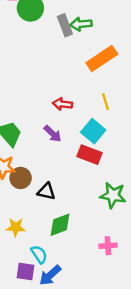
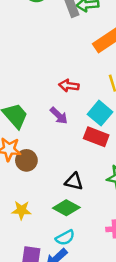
black triangle: (46, 192) -> (74, 182), moved
green diamond: (60, 225) -> (66, 208), turned 50
cyan semicircle: (39, 254) -> (65, 238), moved, turned 96

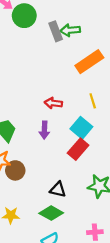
purple arrow: (59, 116) -> (44, 130), turned 48
red rectangle: (96, 137) -> (78, 149), turned -70

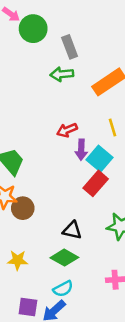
green arrow: (70, 30) -> (62, 74), moved
red arrow: (53, 103) -> (67, 130), turned -30
purple arrow: (44, 130) -> (81, 150), moved

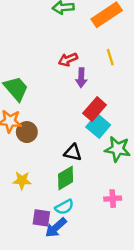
cyan square: (99, 159) -> (98, 126), moved
green diamond: (64, 258) -> (66, 178), turned -60
purple square: (28, 307) -> (41, 218), moved

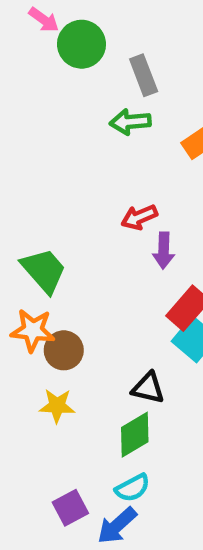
yellow star: (22, 180) -> (57, 406), moved
purple square: (41, 218) -> (70, 508), moved, turned -36

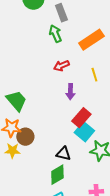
green arrow: (130, 122) -> (55, 34), turned 72
red arrow: (139, 217) -> (61, 66), moved
yellow star: (57, 406) -> (12, 151), moved

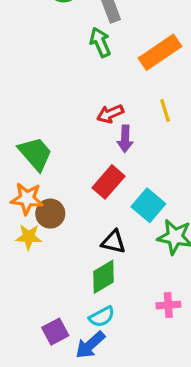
red arrow: (61, 66) -> (110, 114), moved
red rectangle: (81, 118) -> (108, 182), moved

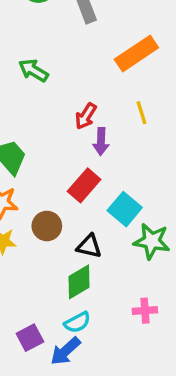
green arrow: (100, 42) -> (33, 70), moved, turned -36
red arrow: (110, 114) -> (86, 116), turned -35
brown circle: (50, 214) -> (47, 226), moved

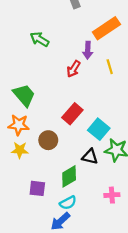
purple arrow: (101, 141) -> (88, 50), moved
black triangle: (89, 246) -> (90, 157), moved
purple square: (30, 338) -> (37, 188), moved, turned 35

